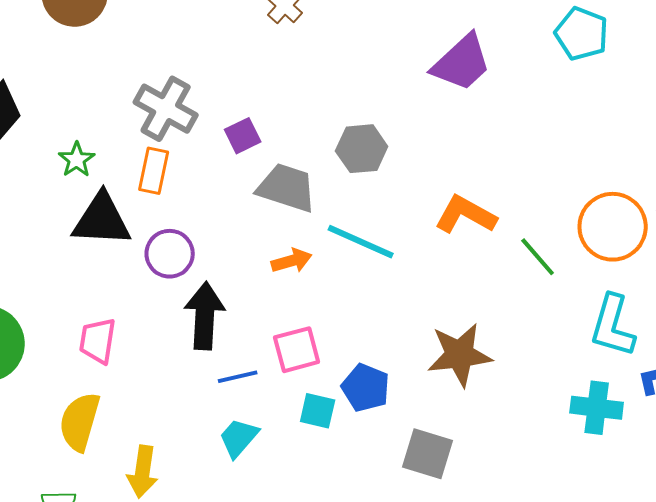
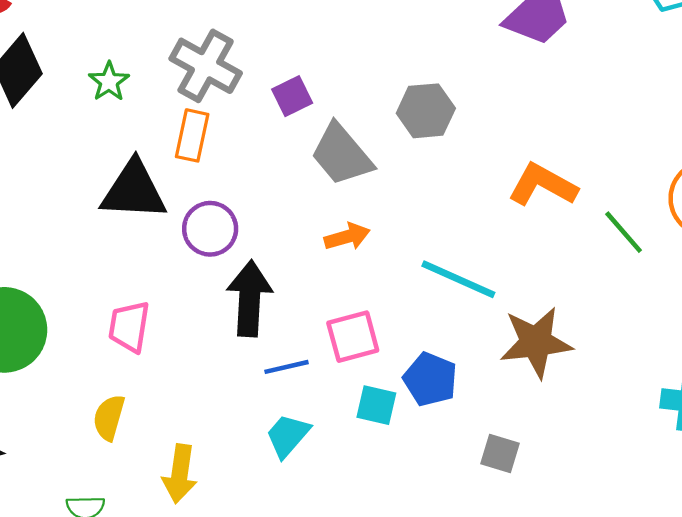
green star: (77, 160) -> (109, 82), moved
gray trapezoid: (287, 188) -> (342, 155), turned -148
cyan line: (361, 242) -> (458, 279), moved
yellow semicircle: (80, 422) -> (109, 418), size x0.7
gray square: (428, 454) -> (500, 453), size x0.7

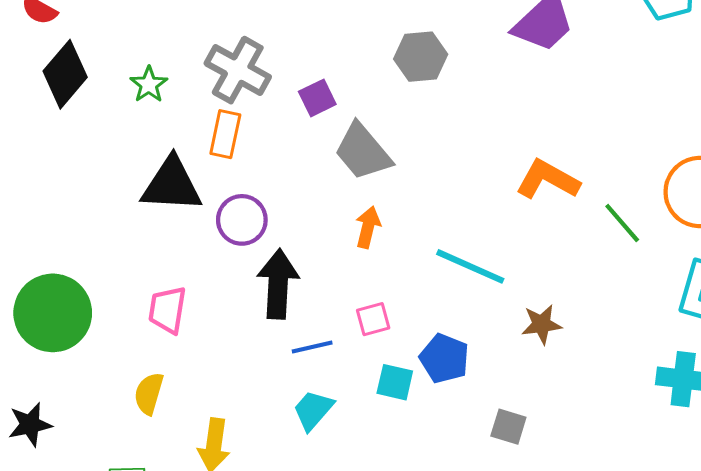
gray hexagon: (426, 111) -> (421, 57), moved
orange arrow: (347, 237) -> (368, 227), turned -60
pink square: (353, 337) -> (373, 319), size x0.7
brown star: (536, 342) -> (542, 324), size x0.6

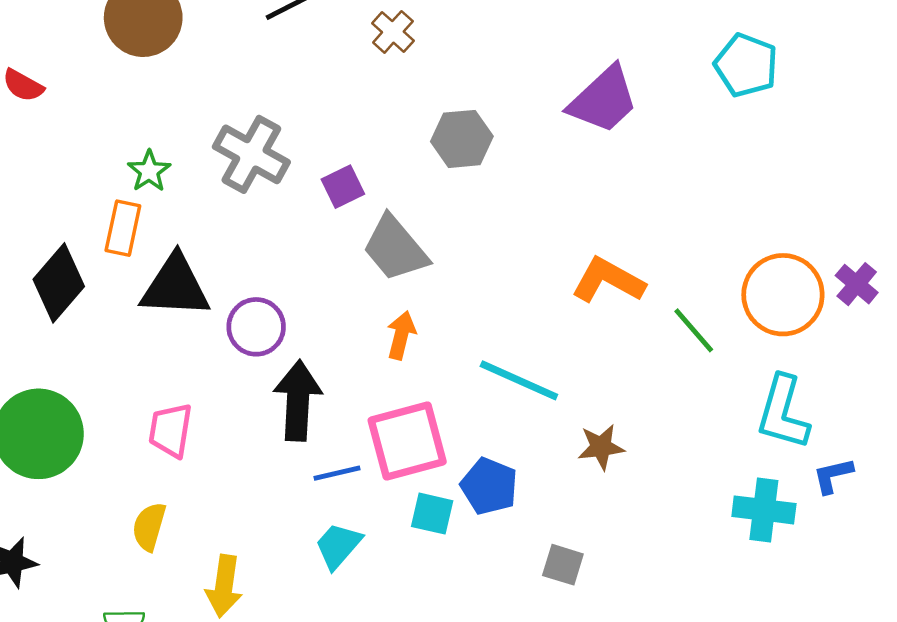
black diamond: (65, 74) -> (59, 283), moved
orange rectangle: (225, 134) -> (123, 228), moved
pink square: (373, 319) -> (407, 441), size x2.0

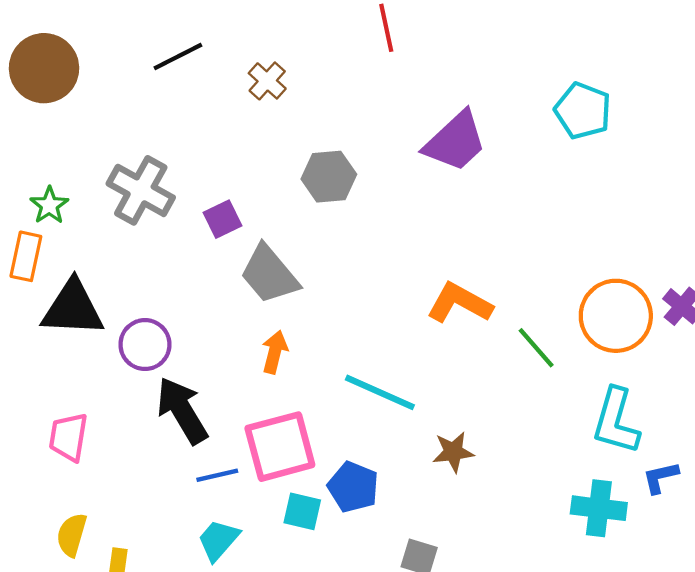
black arrow: (298, 401) -> (182, 410), turned -34
yellow semicircle: (149, 527) -> (72, 535), moved

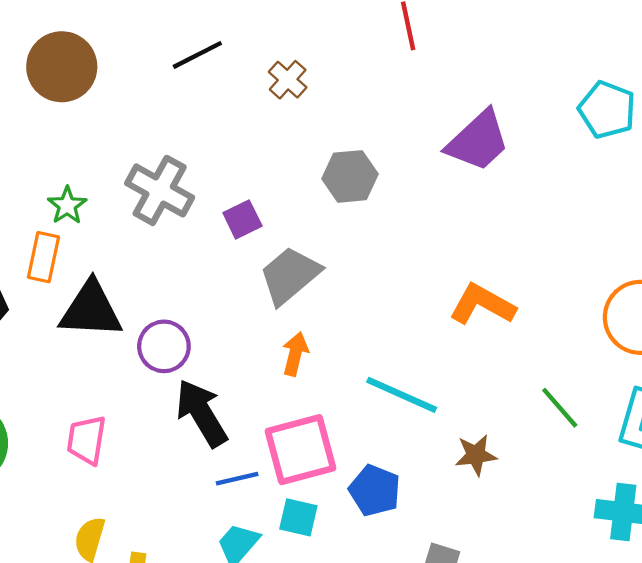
gray trapezoid: (269, 274) -> (290, 275), turned 90
green line: (536, 348) -> (560, 408), moved
cyan square: (302, 511) -> (298, 517), moved

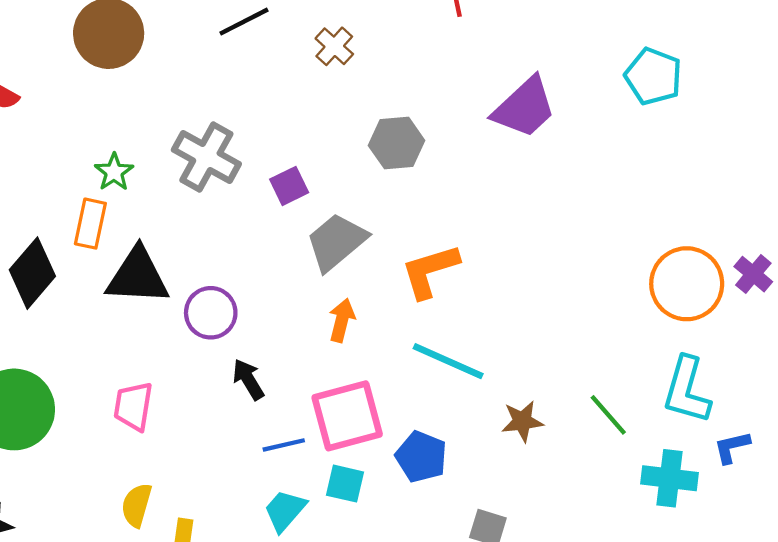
orange L-shape: (482, 304) -> (430, 271), moved, turned -46
green line: (560, 408) -> (608, 415), moved
black arrow: (202, 413) -> (248, 379), size x0.6

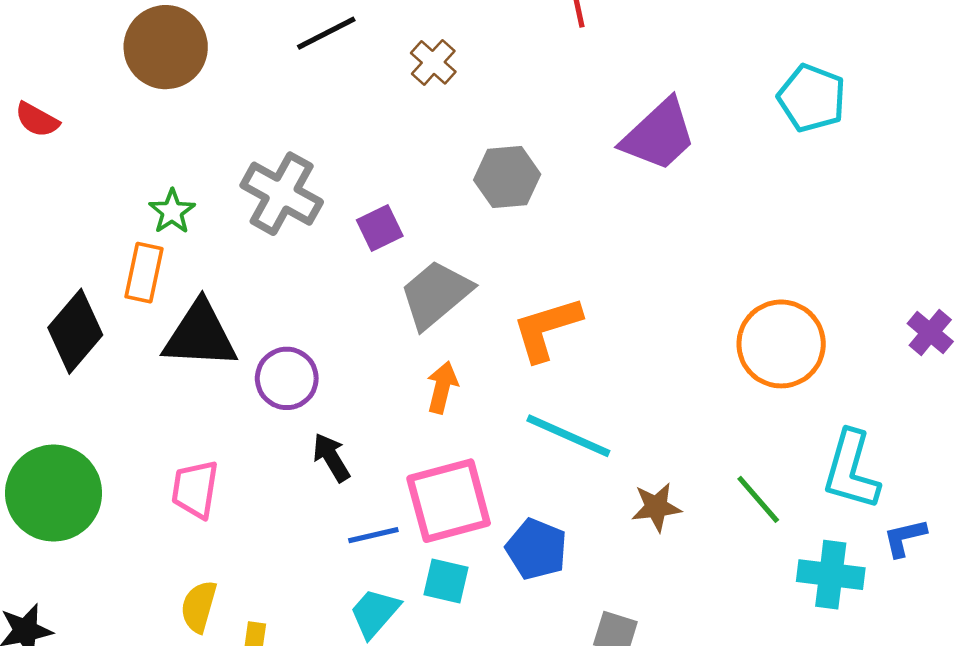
orange circle: (687, 284) -> (781, 344), moved

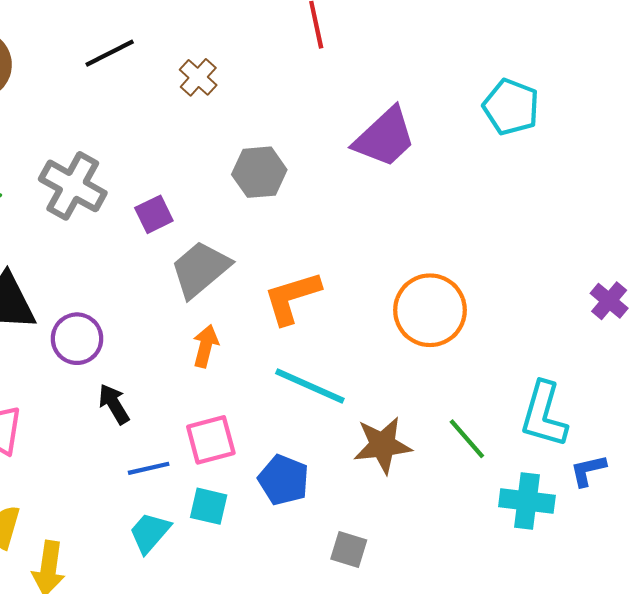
orange circle: (781, 344) -> (430, 310), moved
pink square: (449, 501) -> (211, 440), size x0.7
brown star: (656, 507) -> (383, 445), size x1.4

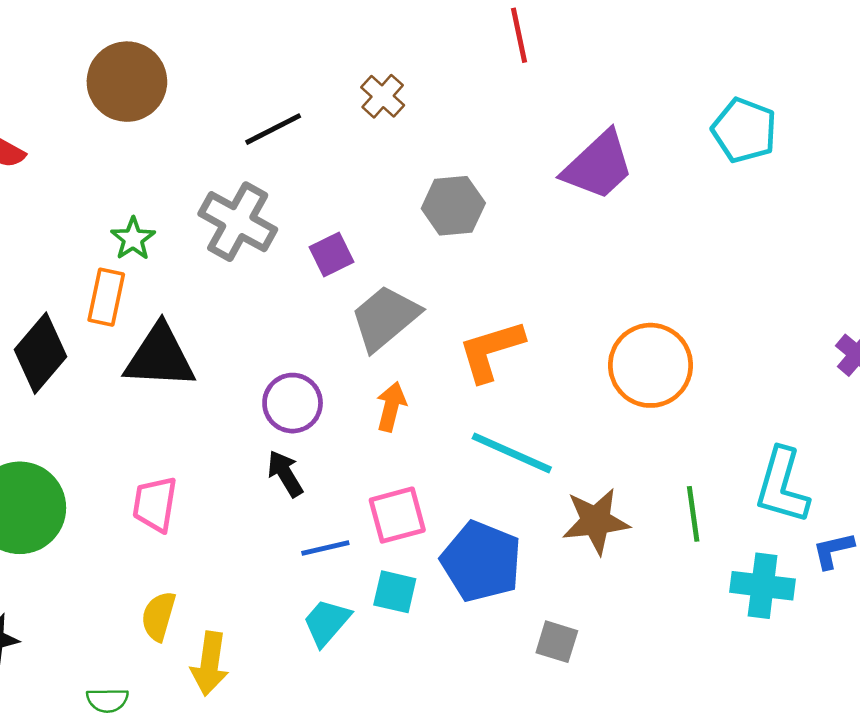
black line: (110, 53) -> (273, 129), moved
purple circle: (77, 339) -> (293, 403), moved
green line: (467, 439) -> (693, 514), turned 33
blue pentagon: (284, 480) -> (481, 561), size x1.4

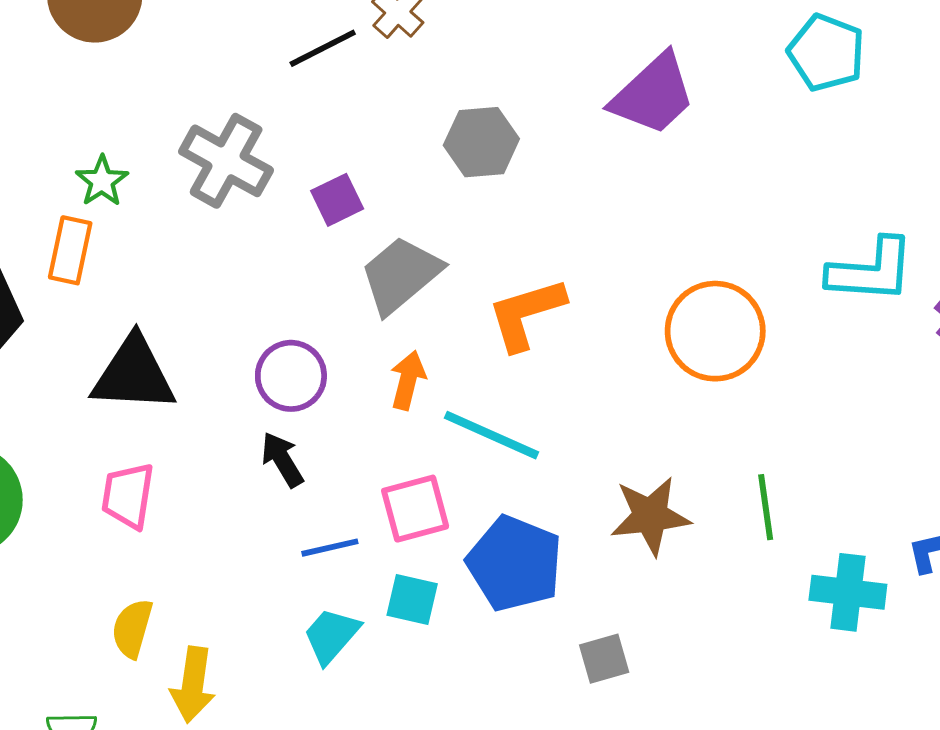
black line: (273, 129) -> (323, 48), moved
black triangle: (160, 357) -> (134, 374), moved
cyan line: (512, 453) -> (492, 435), moved
cyan L-shape: (782, 486) -> (871, 271), moved, turned -102
gray square: (557, 642) -> (604, 659), turned -33

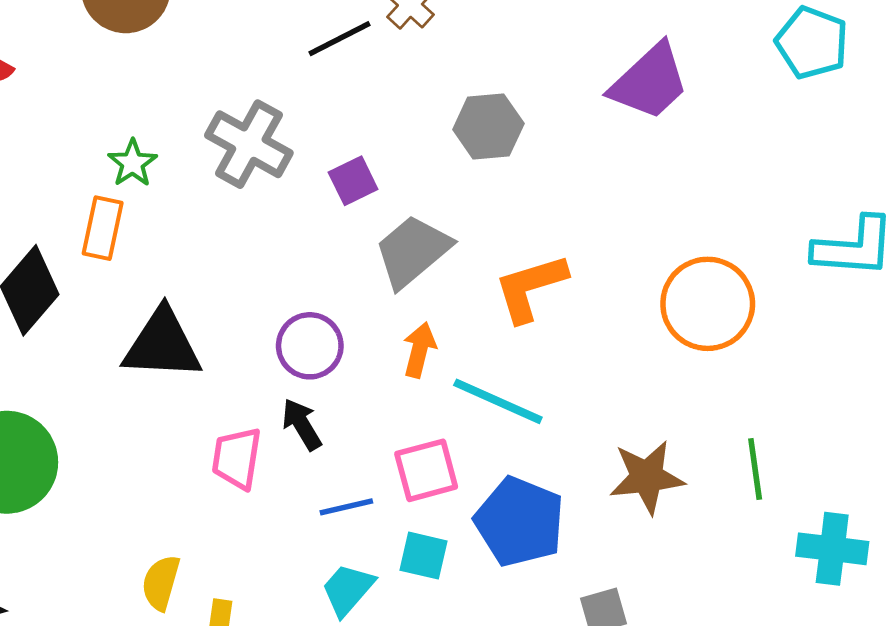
pink trapezoid: (128, 496) -> (237, 458), moved

